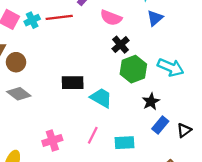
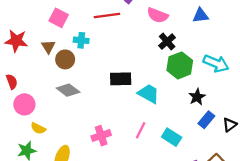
blue triangle: (155, 18) -> (201, 15), turned 35
cyan cross: (32, 20) -> (81, 40), moved, turned 32
cyan rectangle: (125, 143) -> (172, 137), turned 36

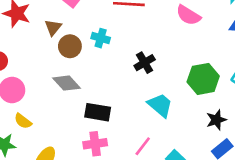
cyan cross: (81, 40) -> (101, 38), moved
black cross: (167, 42) -> (145, 63), moved
black rectangle: (121, 79) -> (98, 112), moved

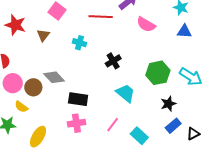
brown circle: (70, 46) -> (33, 87), moved

